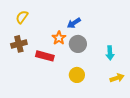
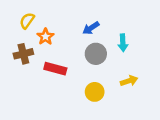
orange star: (59, 38) -> (45, 37), moved
cyan arrow: (110, 53) -> (123, 43), moved
yellow arrow: (117, 78) -> (129, 81), moved

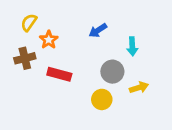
gray circle: (96, 54) -> (112, 72), moved

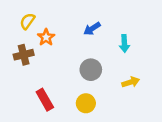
gray circle: (112, 72) -> (91, 70), moved
red rectangle: (59, 74) -> (45, 100), moved, turned 45
yellow circle: (102, 99) -> (86, 103), moved

